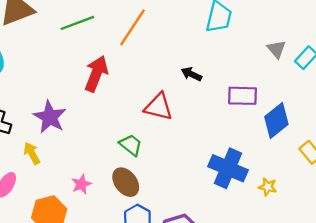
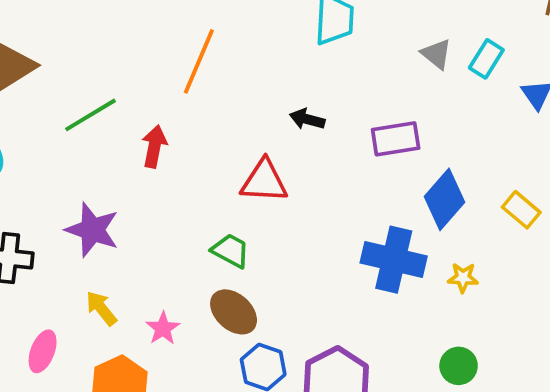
green line: (77, 23) -> (91, 115), moved
red arrow: (96, 74) -> (154, 146), size x0.7
blue diamond: (276, 120) -> (444, 199), moved
yellow arrow: (32, 153) -> (101, 308), moved

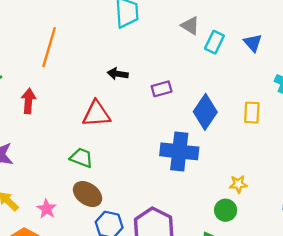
cyan rectangle: (486, 59) -> (214, 42), moved
purple rectangle: (396, 139) -> (162, 89), moved, size x0.7
yellow rectangle: (521, 210) -> (252, 113), turned 60
yellow star: (463, 278) -> (238, 184), moved

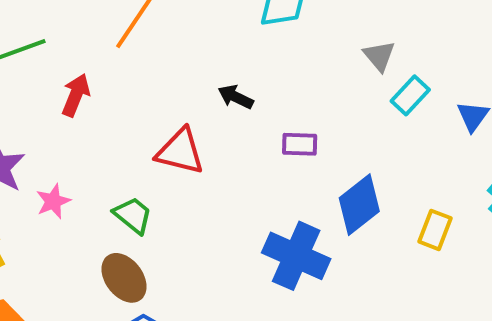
pink star: (47, 209) -> (53, 201), moved

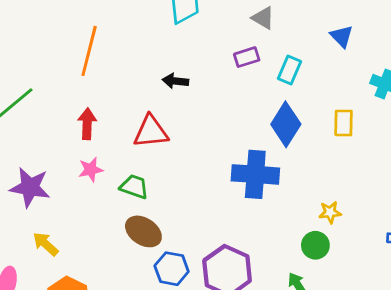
red arrow: (76, 95) -> (87, 124), moved
cyan rectangle: (410, 95) -> (289, 70), moved
purple rectangle: (300, 144) -> (247, 57), moved
pink star: (53, 201) -> (91, 170), moved, turned 30

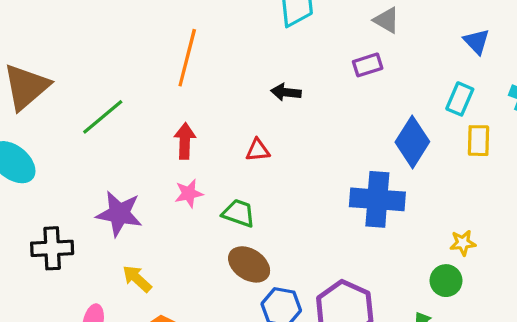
cyan rectangle: (289, 70) -> (460, 99), moved
red triangle: (151, 132) -> (258, 150), size x0.6

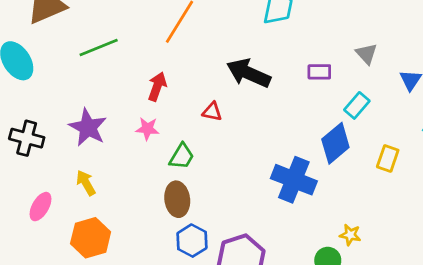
gray triangle: (387, 20) -> (367, 54), moved
black arrow: (286, 92) -> (249, 73), size x1.8
cyan rectangle: (460, 99) -> (357, 105), moved
green trapezoid: (239, 213) -> (182, 156), turned 84
brown ellipse: (249, 264) -> (177, 199), turned 32

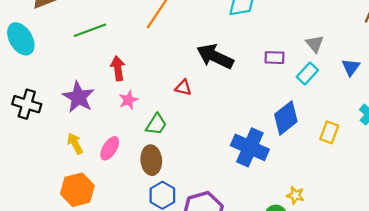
red arrow: (157, 87) -> (118, 68), moved, turned -30
cyan rectangle: (357, 105) -> (307, 73), moved
pink star: (147, 129) -> (128, 100), turned -30
pink ellipse: (40, 207) -> (110, 148), moved

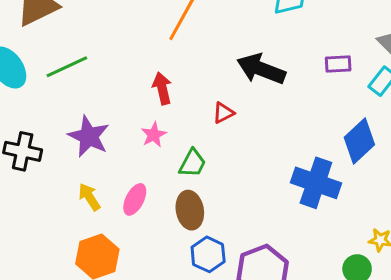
green line: (90, 30) -> (67, 67), moved
red arrow: (118, 68) -> (162, 88), moved
red triangle: (183, 88) -> (223, 113), turned -36

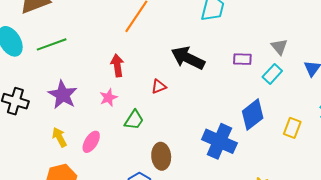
brown ellipse: (190, 210) -> (161, 156), moved

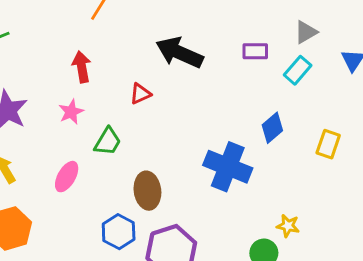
gray triangle: (279, 47) -> (306, 32), turned 42
blue diamond: (253, 115) -> (272, 128), size x0.7
pink ellipse: (91, 142) -> (67, 177), moved

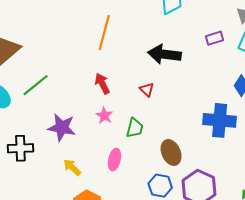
red triangle: (140, 94) -> (147, 90), turned -35

